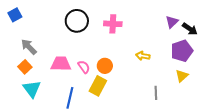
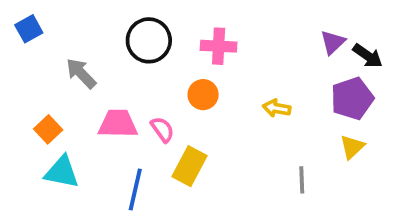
gray arrow: (29, 47) -> (81, 73), moved
orange circle: (105, 66) -> (203, 95), moved
cyan triangle: (32, 89) -> (62, 172), turned -42

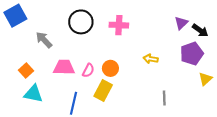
blue square: (29, 29) -> (15, 16), size x1.5
orange circle: (203, 95) -> (110, 68), moved
pink semicircle: (162, 129) -> (88, 70), turned 64
yellow triangle: (352, 147) -> (205, 79), moved

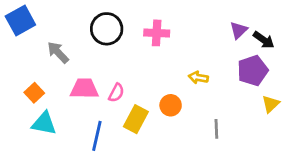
orange circle: (110, 68) -> (171, 105), moved

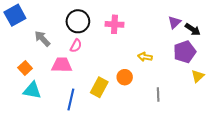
pink semicircle: (116, 93) -> (76, 46), moved

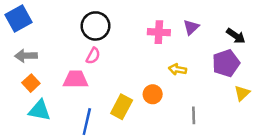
purple triangle: (174, 22) -> (191, 27), moved
pink cross: (114, 24) -> (159, 32), moved
gray arrow: (42, 39) -> (26, 56), moved, turned -48

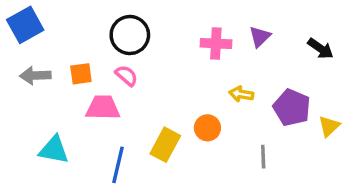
pink semicircle: (93, 56) -> (126, 76), turned -77
purple pentagon: (226, 63) -> (292, 108), moved, turned -30
orange square: (31, 83) -> (81, 74), moved, turned 35

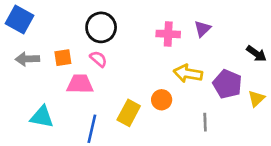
blue square: (25, 25) -> (19, 19), turned -32
black arrow: (321, 49) -> (256, 54), moved
yellow arrow: (241, 94) -> (188, 73), size x1.5

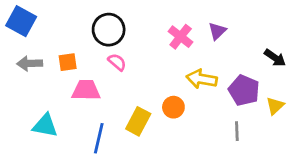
pink cross: (168, 34) -> (181, 37), turned 35
pink semicircle: (98, 59) -> (117, 62), moved
gray line: (205, 122) -> (237, 131), moved

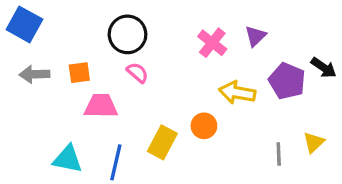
purple pentagon: (244, 90) -> (287, 81), moved
yellow triangle: (275, 106) -> (314, 142), moved
cyan triangle: (45, 126) -> (68, 159), moved

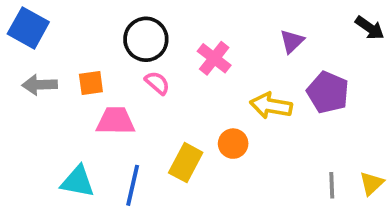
pink cross: (212, 43) -> (214, 58), moved
black arrow: (324, 68) -> (370, 28), moved
yellow triangle: (314, 142) -> (372, 183), moved
gray line: (279, 154) -> (332, 185), moved

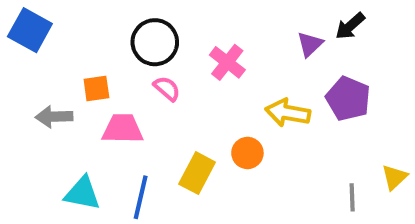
black arrow: (370, 28) -> (350, 26), moved, turned 104
gray arrow: (40, 85) -> (54, 117), moved
yellow triangle: (372, 183) -> (394, 177), moved

